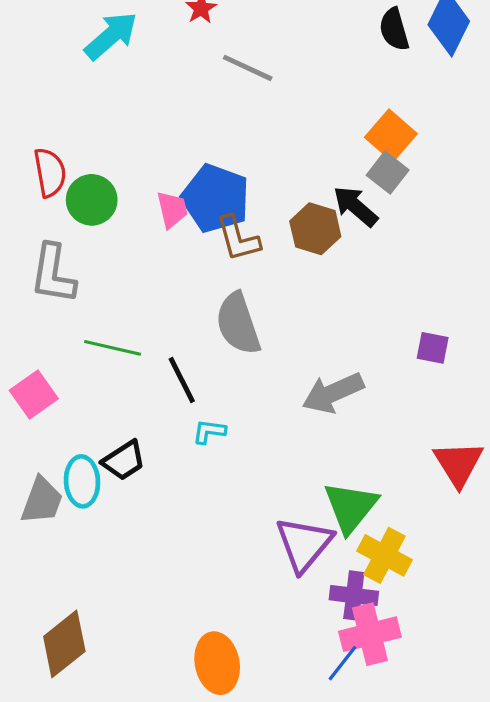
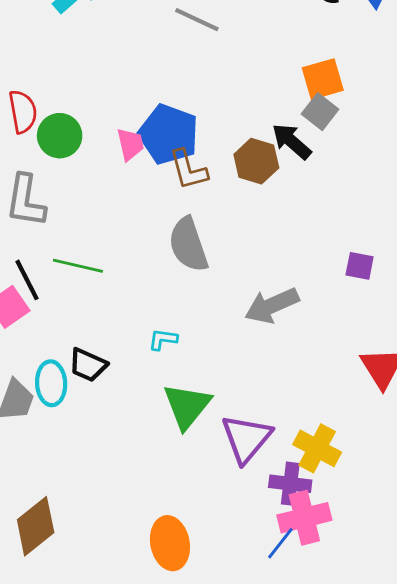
orange square: (391, 136) -> (323, 79), turned 33
black line: (182, 380) -> (27, 280), moved
black trapezoid: (124, 460) -> (88, 365), turned 57
green triangle: (351, 507) -> (187, 406), moved

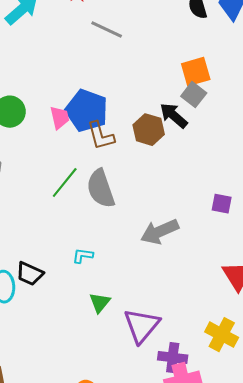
green line: (78, 266) -> (65, 183), moved, turned -64
green triangle: (187, 406) -> (100, 303), size x0.6
yellow cross: (317, 448) -> (222, 335), moved

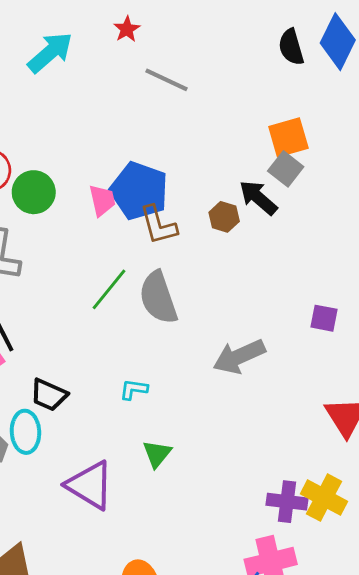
brown hexagon: (149, 130) -> (224, 217), size x0.7
black trapezoid: (30, 274) -> (49, 395), moved
purple triangle: (142, 326) -> (90, 485), moved, turned -39
purple cross: (173, 358) -> (287, 502), moved

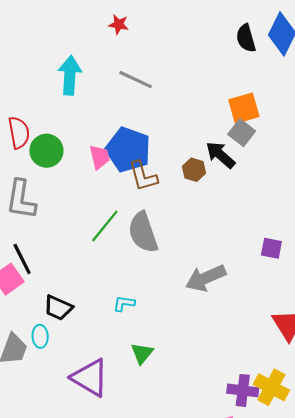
red star: (127, 29) -> (119, 24), turned -30
cyan arrow: (50, 52) -> (70, 75), moved, turned -45
gray line: (167, 80) -> (136, 80), moved
cyan ellipse: (25, 432) -> (40, 336), size x0.7

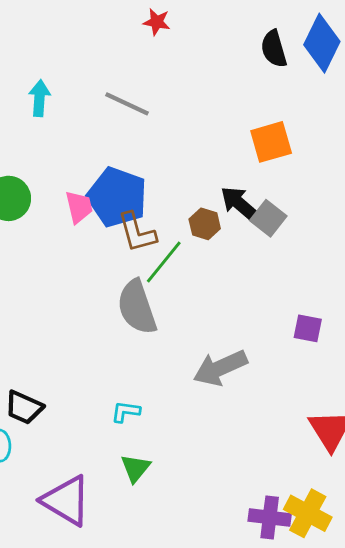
red star: (119, 24) -> (157, 22), moved
cyan arrow: (70, 75) -> (39, 98), size x0.7
gray square: (242, 133) -> (268, 218), moved
green line: (105, 226) -> (164, 262), moved
cyan L-shape: (124, 303) -> (126, 412), moved

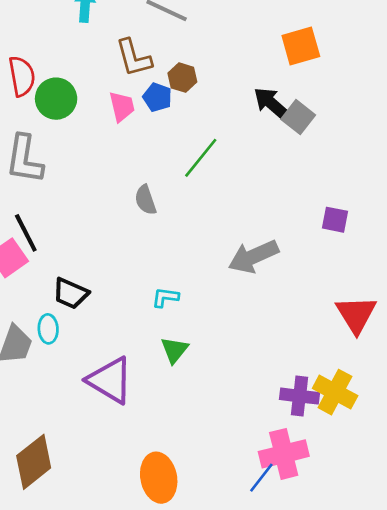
blue pentagon: (117, 197) -> (157, 97), size x0.5
brown hexagon: (205, 224) -> (182, 78), moved
brown L-shape: (137, 232) -> (134, 58), moved
gray semicircle: (137, 307) -> (146, 200), moved, size x0.6

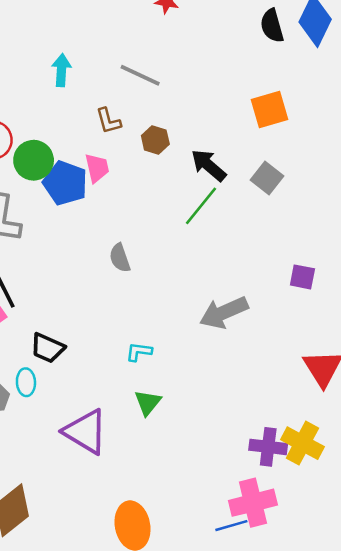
brown L-shape: (134, 58) -> (108, 121), size x0.7
blue pentagon: (157, 97) -> (65, 183), moved, size x1.6
black arrow: (272, 104) -> (209, 165), moved
green line: (201, 158) -> (201, 206), moved
blue line: (261, 478) -> (231, 526), turned 36

